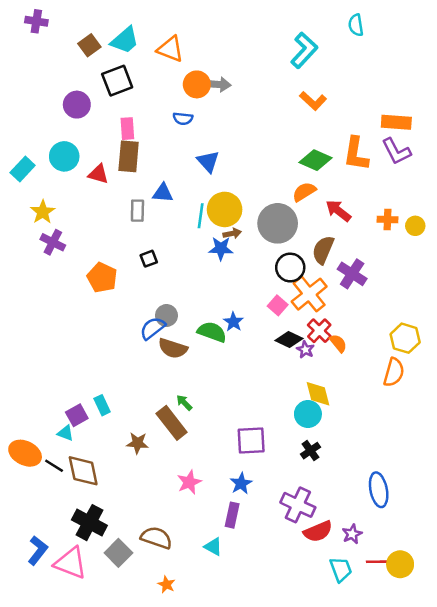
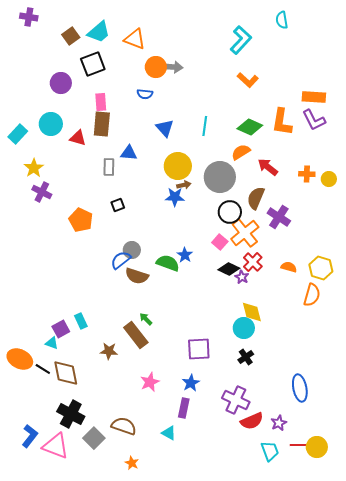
cyan line: (201, 216) -> (205, 126), moved
orange semicircle: (338, 343) -> (289, 267), moved, turned -35

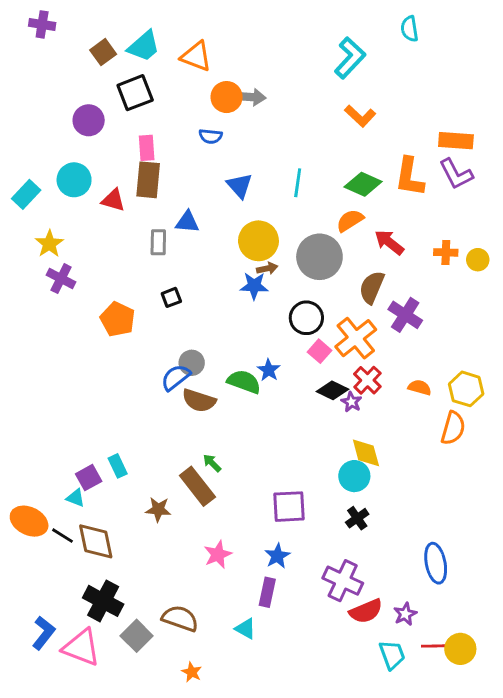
black circle: (230, 212) -> (306, 318), moved

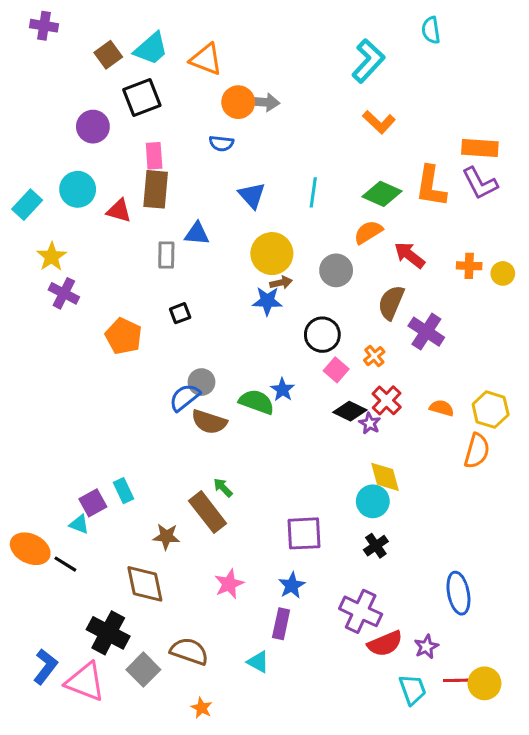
gray circle: (319, 257) -> (336, 270), size x0.7
orange cross: (356, 338) -> (374, 356), size x0.5
brown diamond: (96, 541) -> (145, 584), moved

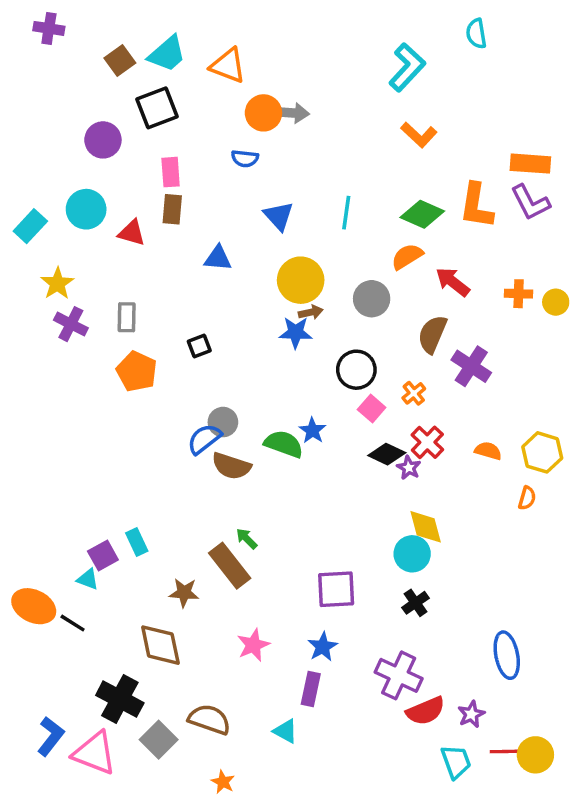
brown rectangle: (156, 189) -> (172, 209), size x0.7
gray rectangle: (166, 255) -> (127, 317), moved
orange semicircle: (477, 451) -> (527, 498), size x0.6

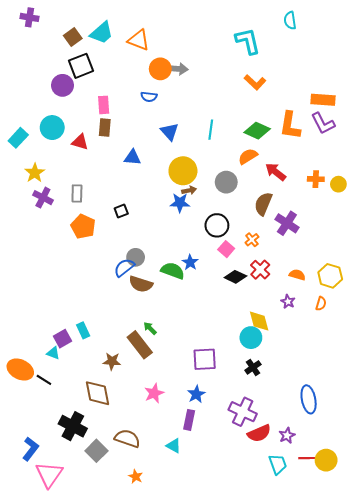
cyan L-shape: (407, 67) -> (248, 41), turned -56
black square: (157, 108) -> (81, 66), moved
purple star: (409, 468) -> (288, 302), moved
pink triangle: (95, 753) -> (49, 475), moved, turned 44

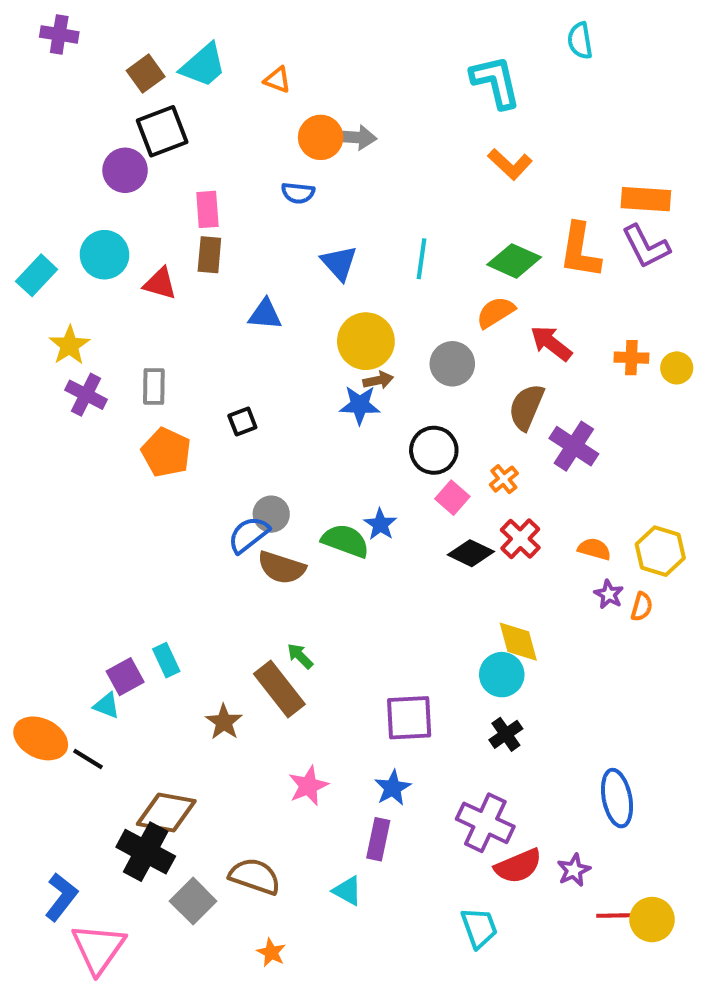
orange triangle: (139, 40) -> (277, 80), size x0.6
purple star: (288, 302) -> (609, 594), moved
brown star: (112, 361) -> (224, 722), turned 30
brown diamond: (97, 393) -> (166, 813), moved, turned -68
cyan trapezoid: (278, 464) -> (479, 928), moved

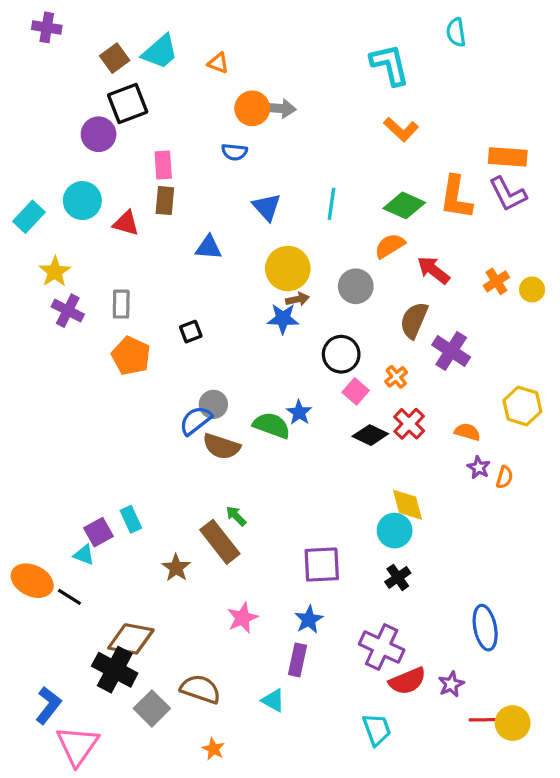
orange cross: (631, 358) -> (496, 281), turned -35
yellow hexagon: (660, 551) -> (522, 406), moved

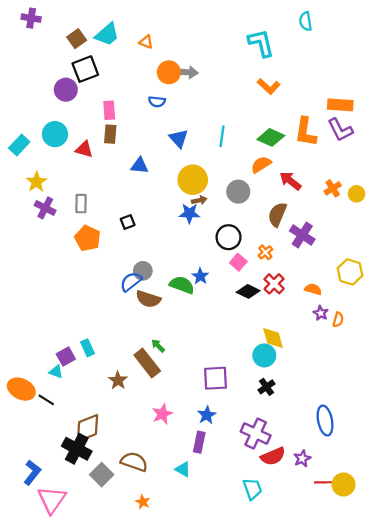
brown diamond: (131, 639) -> (88, 428), turned -32

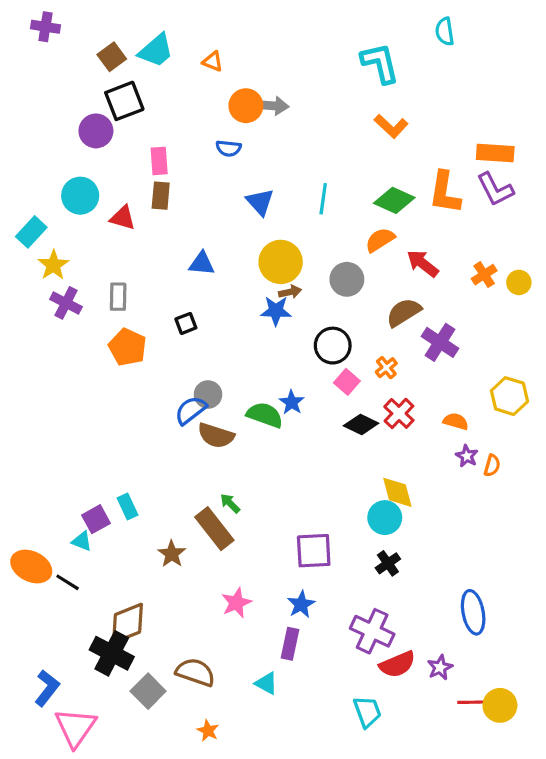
cyan rectangle: (19, 145) -> (31, 232), moved
blue triangle: (140, 166) -> (202, 264), moved
brown semicircle: (277, 214) -> (404, 312), turned 35

